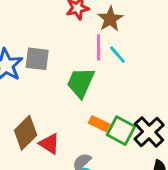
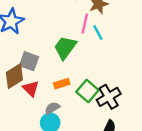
gray square: (37, 59) -> (29, 61), moved
orange rectangle: (99, 124) -> (62, 84), moved, turned -56

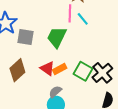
gray square: (29, 61) -> (25, 37), moved
red triangle: (31, 89) -> (47, 69), moved

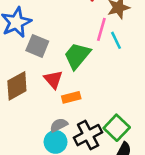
red triangle: (47, 69) -> (53, 79), moved
green square: (83, 71) -> (117, 128), moved
black cross: (102, 73) -> (88, 135), moved

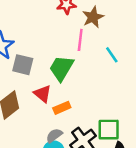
cyan line: (116, 40) -> (112, 55), moved
green square: (117, 128) -> (109, 130), turned -35

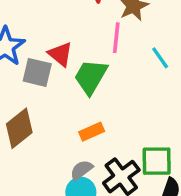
red triangle: (43, 94) -> (60, 54), moved

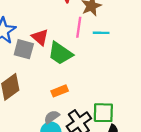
cyan line: (160, 58) -> (101, 33), moved, turned -56
green trapezoid: (91, 77) -> (60, 53), turned -88

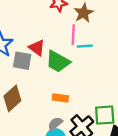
cyan line: (101, 33) -> (85, 46), moved
orange rectangle: (60, 91) -> (60, 98), turned 35

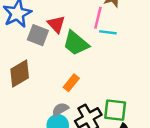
orange rectangle: (60, 98) -> (71, 83), turned -70

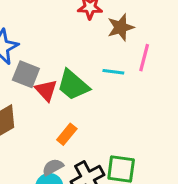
pink line: (98, 18) -> (144, 58), moved
red triangle: (56, 24) -> (46, 90), moved

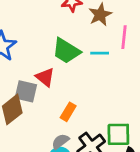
gray square: (26, 74) -> (26, 91), moved
green trapezoid: (73, 85) -> (66, 51), moved

